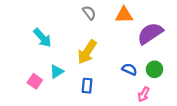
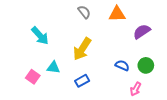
purple semicircle: (150, 33) -> (142, 32), size x0.7
cyan triangle: (57, 71) -> (53, 67), turned 40
blue rectangle: (87, 86) -> (82, 81), turned 56

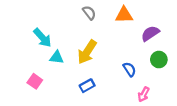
blue semicircle: (122, 65) -> (129, 69), turned 32
green circle: (146, 65) -> (159, 60), moved
cyan triangle: (53, 67) -> (57, 57), moved

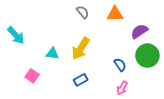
cyan arrow: (42, 38) -> (16, 35), moved
green circle: (159, 60) -> (147, 56), size x1.5
pink arrow: (144, 94) -> (122, 88), moved

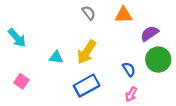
pink square: (32, 76) -> (21, 81), moved
blue rectangle: (81, 80) -> (87, 86), size x1.6

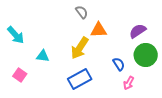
orange triangle: (123, 15) -> (99, 30), moved
cyan triangle: (56, 57) -> (43, 56), moved
pink arrow: (131, 94) -> (129, 83), moved

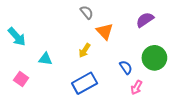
orange triangle: (99, 30) -> (105, 31), turned 48
purple semicircle: (138, 31) -> (145, 20), moved
yellow arrow: (80, 48) -> (85, 50), size x0.6

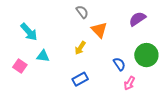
cyan arrow: (17, 37) -> (29, 32), moved
pink square: (21, 79) -> (20, 66), moved
blue rectangle: (85, 83) -> (80, 79), size x0.7

